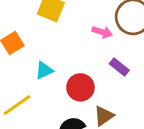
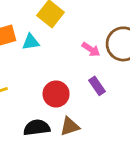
cyan triangle: (44, 70) -> (31, 42), moved

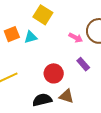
brown triangle: (70, 126) -> (66, 96), turned 42

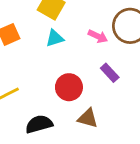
cyan triangle: (31, 37) -> (55, 38), moved
black semicircle: (42, 100) -> (39, 124), moved

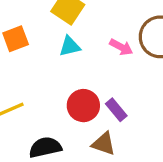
purple rectangle: (110, 73) -> (116, 110), moved

